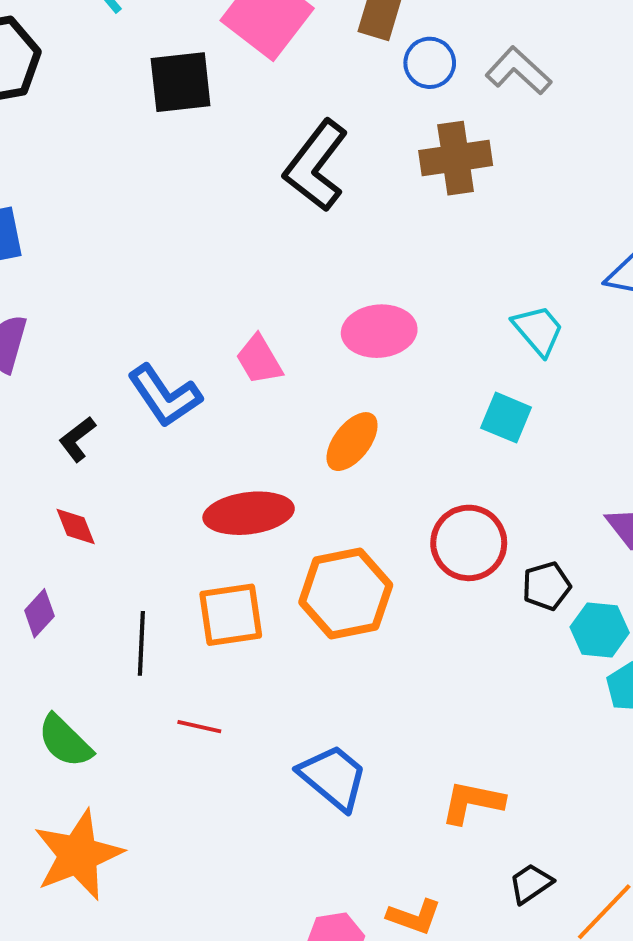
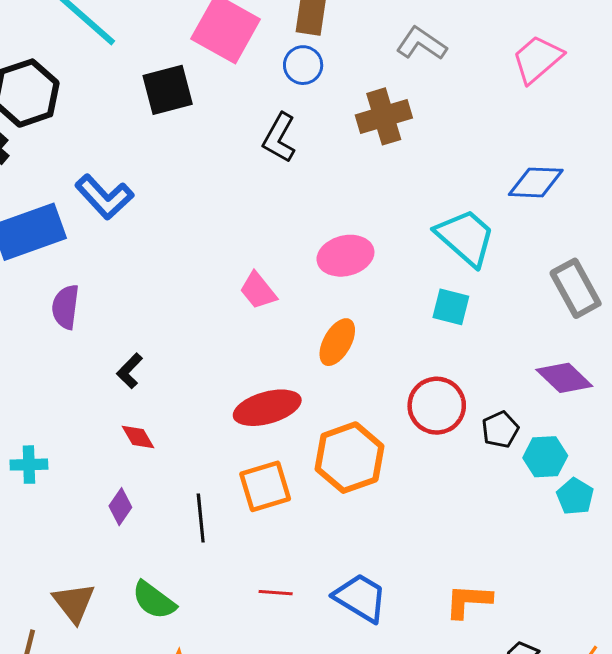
blue circle: (430, 63) -> (303, 65), moved
black L-shape: (316, 166) -> (279, 138), size x0.7
cyan trapezoid: (538, 330) -> (465, 237), size x1.5
blue L-shape: (165, 396) -> (104, 197), moved
red line: (199, 727) -> (276, 593), moved

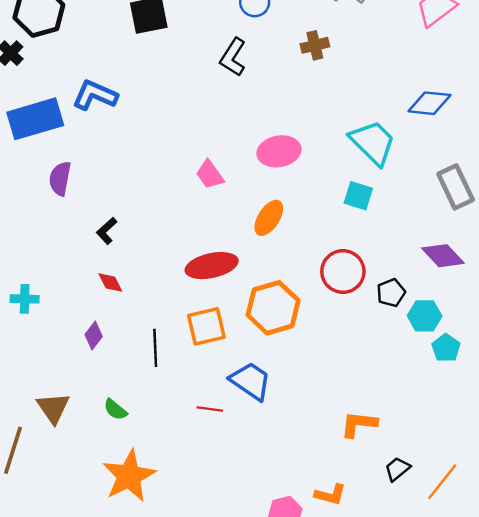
brown cross: (384, 116) -> (315, 45), size x0.7
blue L-shape: (104, 197) -> (95, 95), turned 153
blue trapezoid: (360, 598) -> (251, 381), moved
green semicircle: (154, 600) -> (115, 410), size x0.7

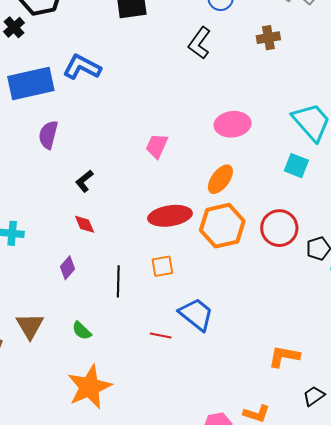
pink trapezoid: (210, 175) -> (157, 146), moved, turned 56
orange hexagon: (273, 308) -> (222, 226), moved
orange square: (206, 326) -> (162, 266), size x0.7

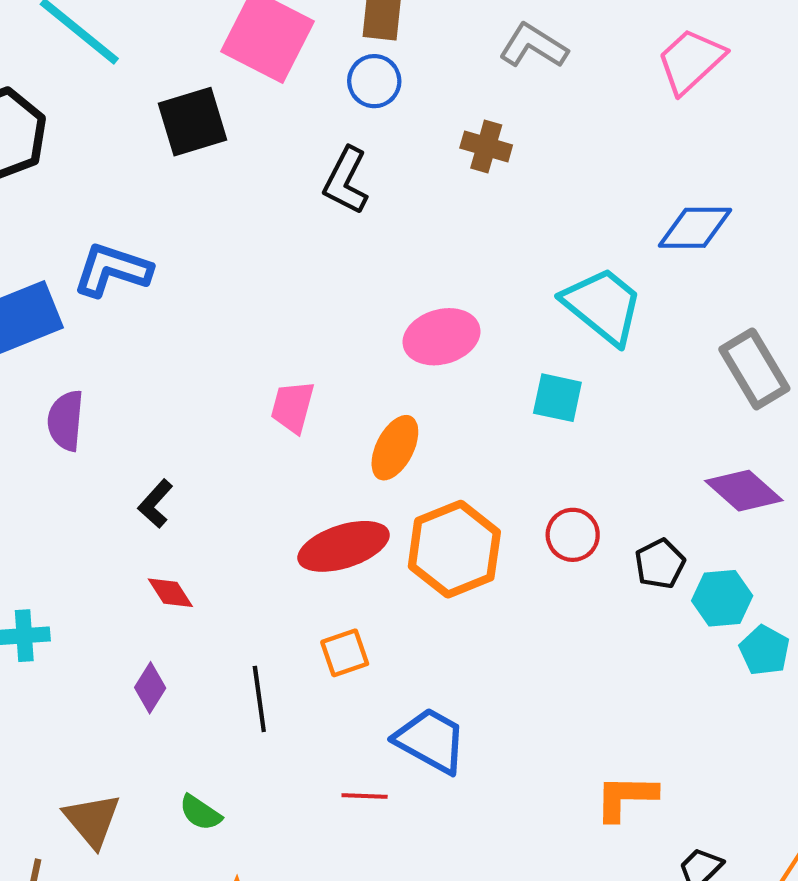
brown cross: (268, 38) -> (486, 146), turned 35
cyan square: (296, 166) -> (557, 398), moved
orange ellipse: (220, 179) -> (395, 448), moved
red circle: (279, 228) -> (573, 535), size x0.7

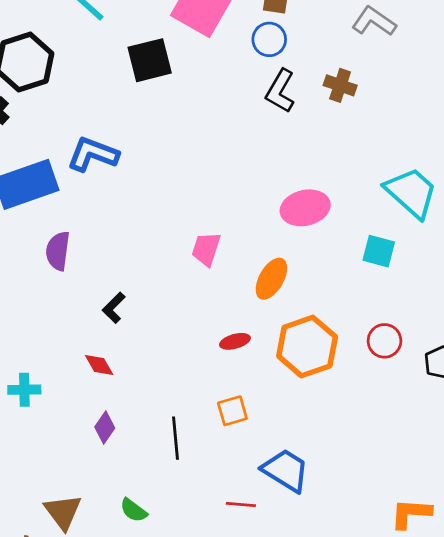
black L-shape: (346, 181) -> (280, 91), moved
red ellipse: (344, 546) -> (235, 341), size x0.5
red diamond: (170, 593) -> (99, 365), moved

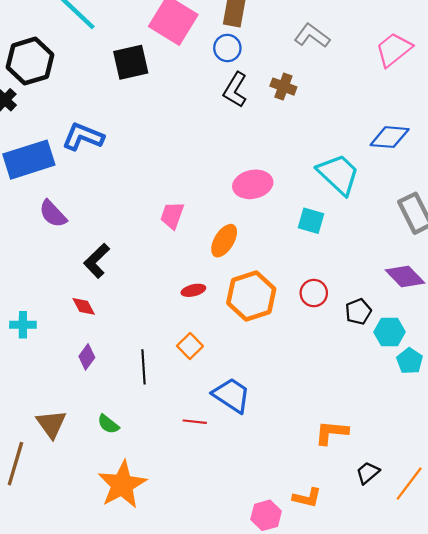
purple semicircle: (58, 251) -> (53, 214), turned -52
black L-shape: (114, 308) -> (97, 261), size x1.4
orange square: (232, 411) -> (190, 346), turned -30

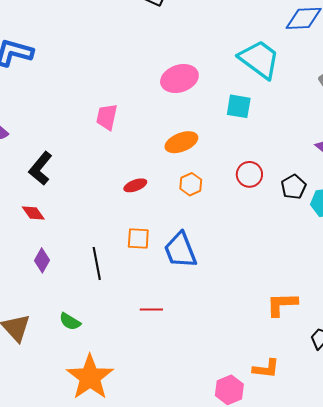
orange ellipse: (224, 241) -> (181, 142), moved, turned 44
orange hexagon: (251, 296) -> (191, 184), size x0.5
orange square: (190, 346) -> (138, 238), turned -35
blue trapezoid: (232, 395) -> (180, 250), moved, turned -138

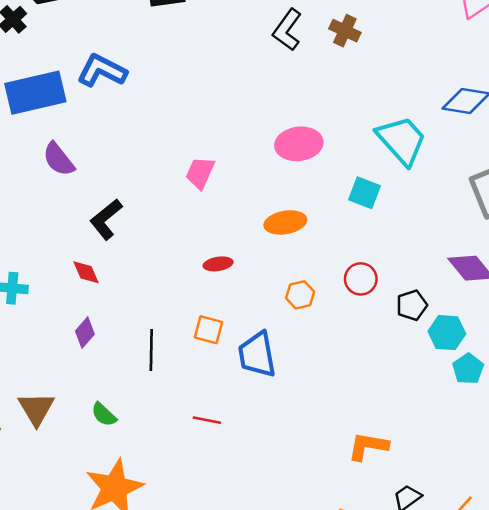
orange hexagon: (191, 184) -> (300, 295), moved

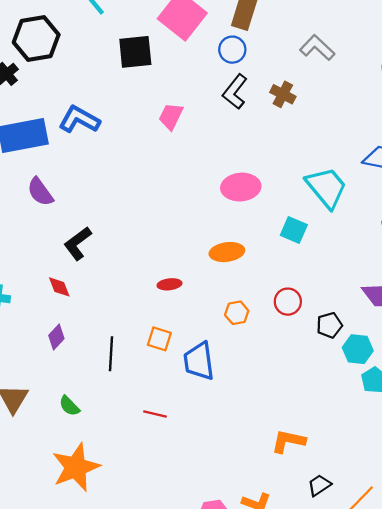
pink trapezoid: (200, 173) -> (171, 116), moved

